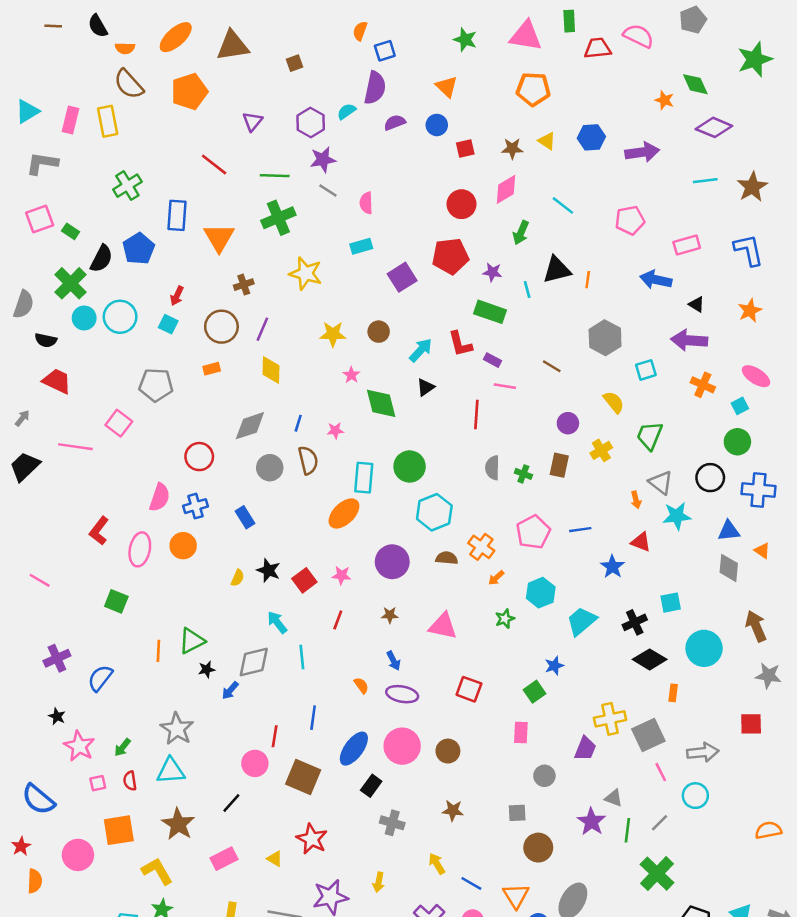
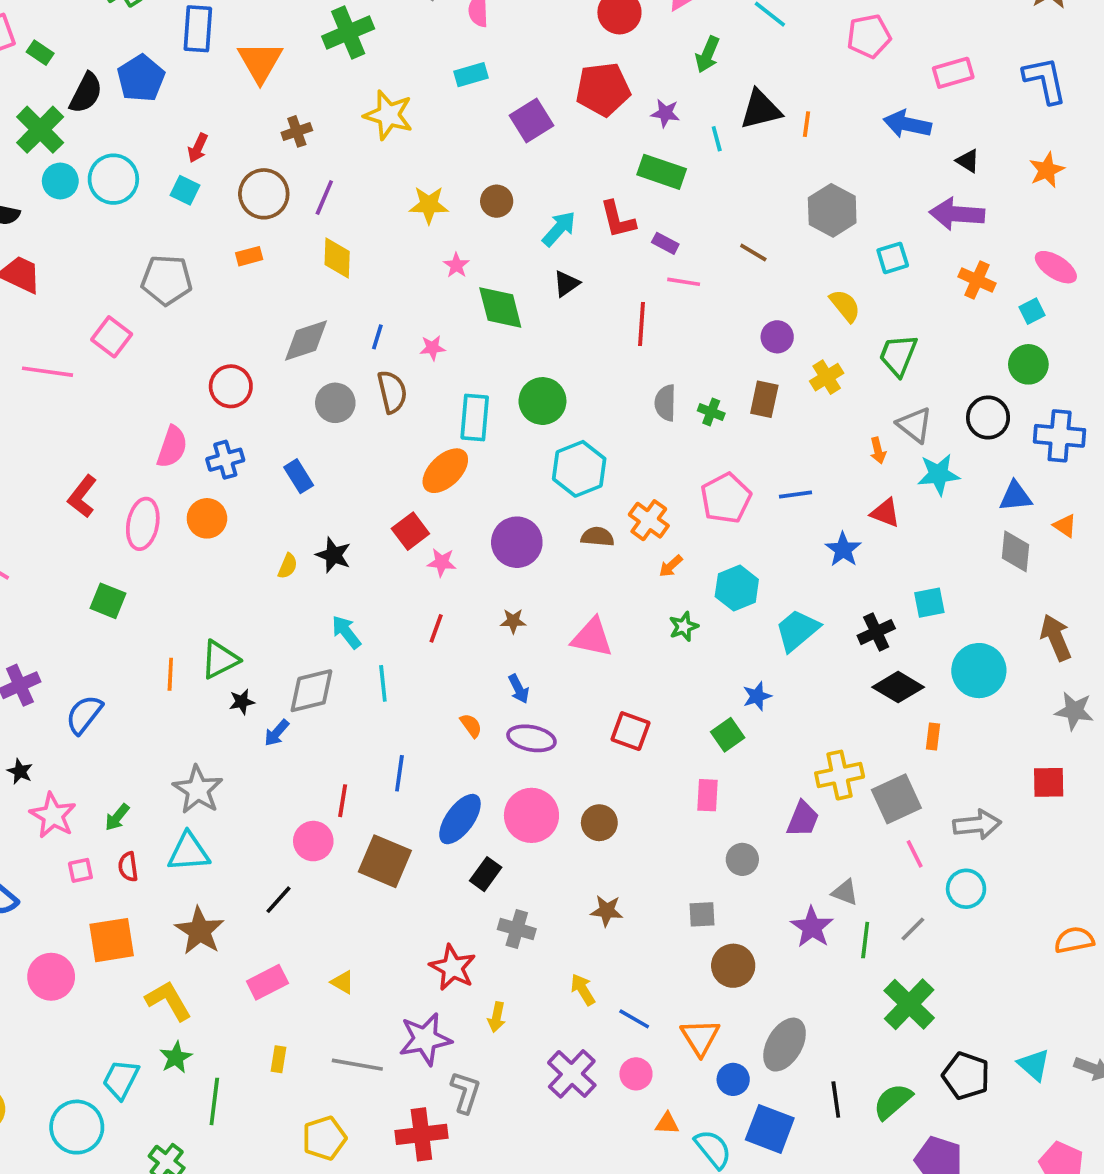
red square: (304, 580) -> (410, 531), moved
red star: (312, 839) -> (453, 968), moved

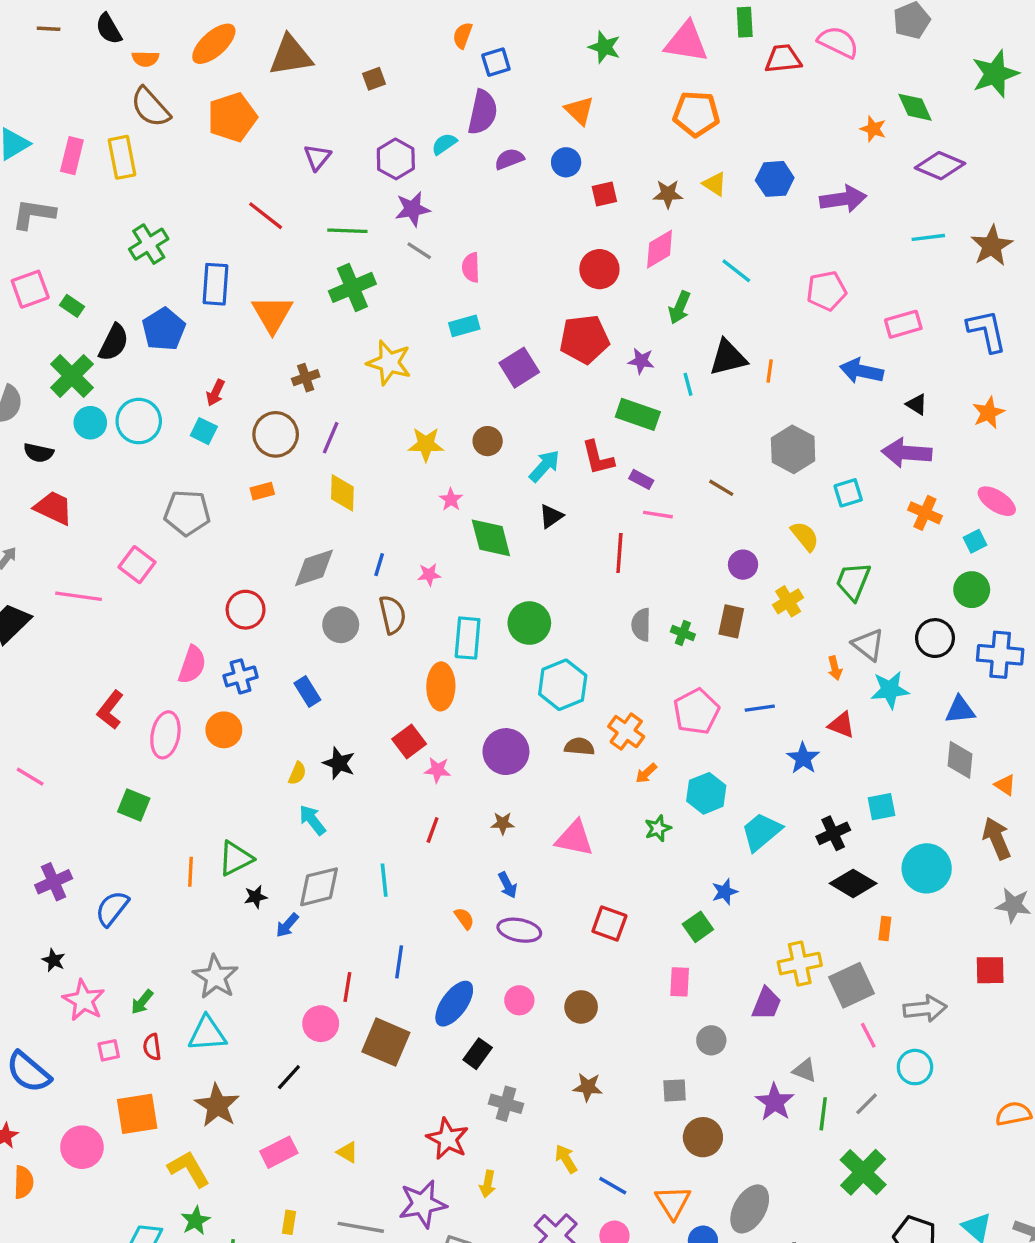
orange ellipse: (445, 471) -> (441, 686), turned -45
orange triangle: (1065, 526) -> (1005, 785), moved
cyan arrow: (346, 632) -> (312, 820), moved
pink circle: (531, 815) -> (519, 1000), size x0.6

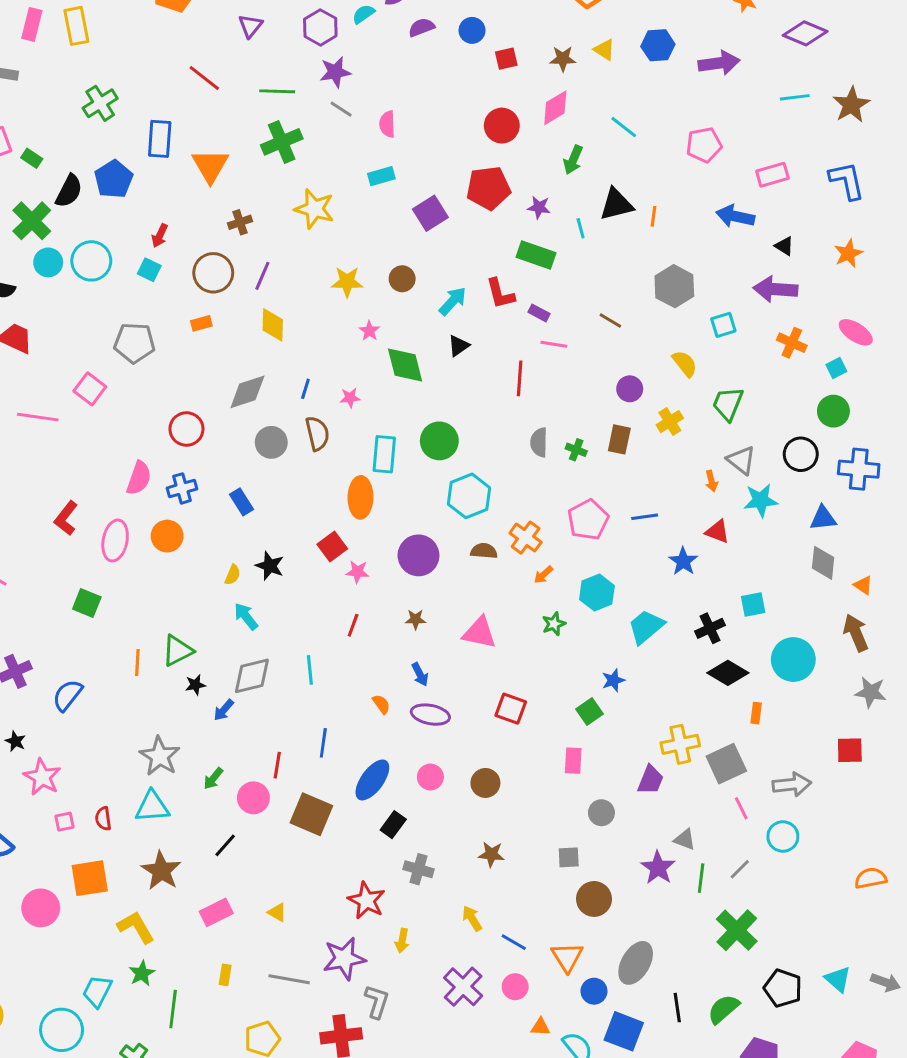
green arrow: (142, 1002) -> (213, 778), moved

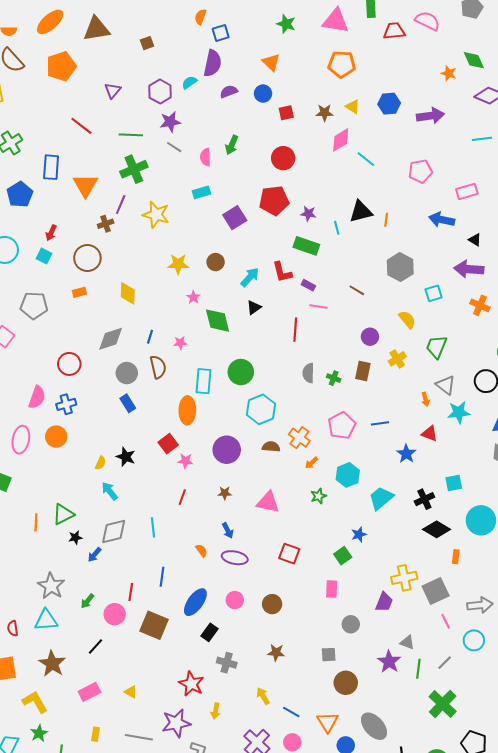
pink diamond: (555, 108) -> (341, 140), moved
green arrow: (573, 160) -> (232, 145), moved
purple line: (262, 276) -> (121, 205), moved
blue rectangle: (242, 502) -> (128, 403), moved
gray ellipse: (636, 963) -> (374, 726), turned -72

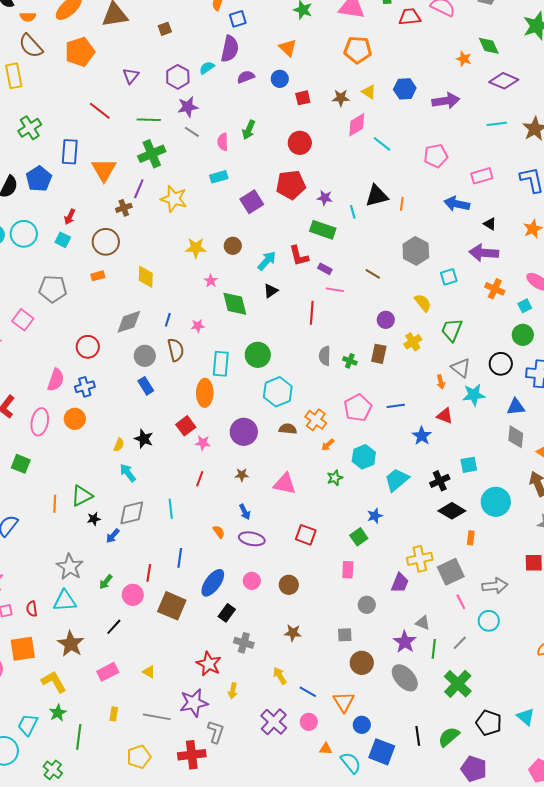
gray ellipse: (374, 726) -> (405, 678), moved

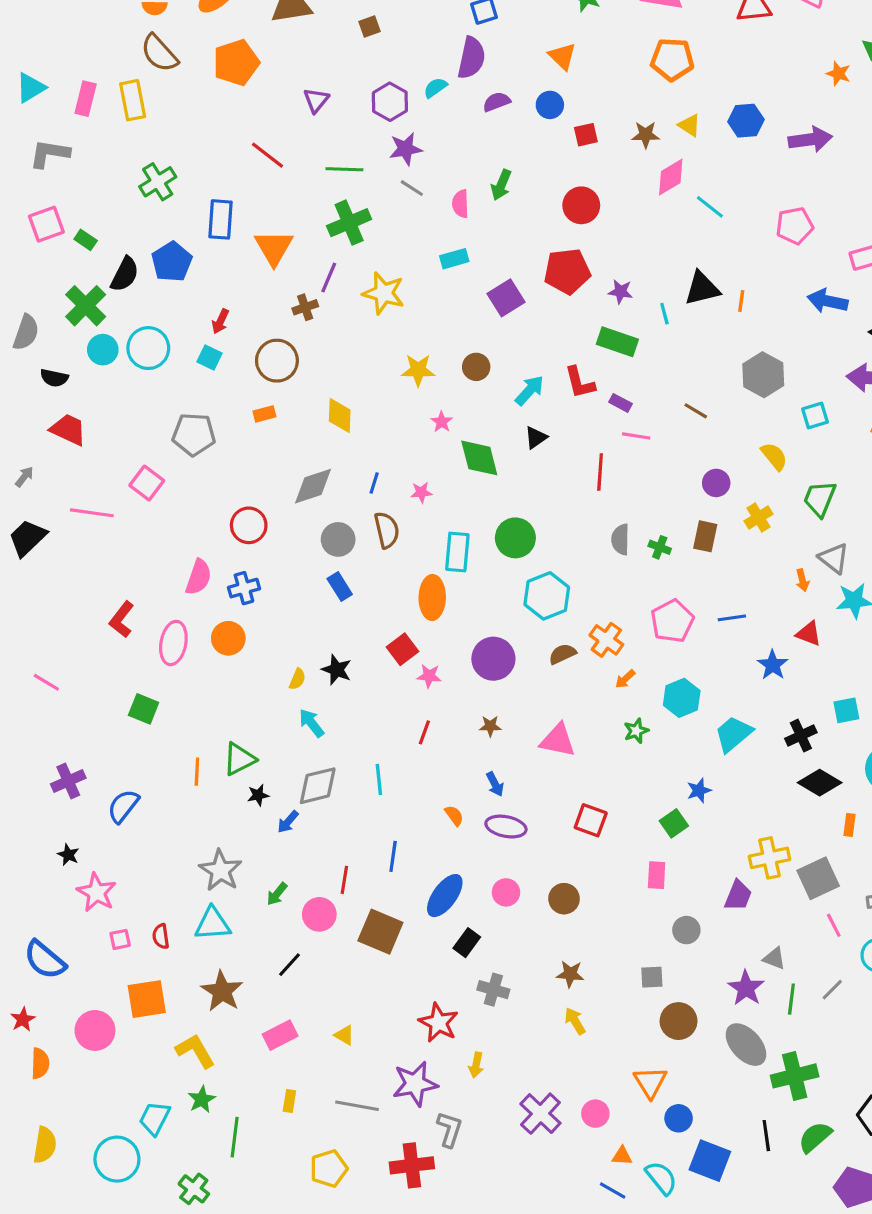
brown semicircle: (288, 429) -> (562, 654), turned -30
yellow arrow: (280, 676) -> (575, 1021), moved
green cross: (458, 684) -> (795, 1076), moved, turned 32
blue line: (308, 692) -> (613, 1190), moved

